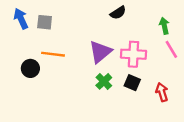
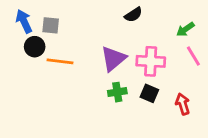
green arrow: (164, 26) -> (185, 29), turned -112
black circle: (30, 68) -> (35, 47), moved
green cross: (104, 81) -> (117, 92), turned 35

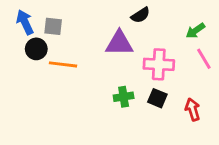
purple triangle: (113, 59) -> (119, 43), moved, turned 40

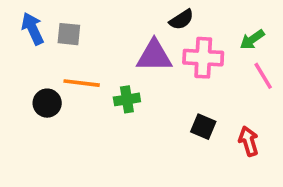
black circle: (36, 49) -> (47, 103), moved
pink cross: (159, 64) -> (203, 58), moved
green cross: (124, 97) -> (127, 99), moved

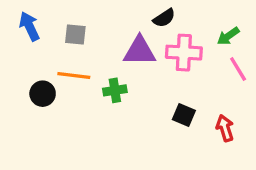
gray square: (69, 34) -> (75, 34), moved

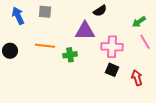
gray square: (75, 34) -> (45, 12), moved
pink cross: (184, 53) -> (112, 47), moved
black circle: (43, 94) -> (10, 51), moved

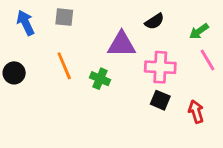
black semicircle: (100, 11) -> (154, 21), moved
orange line: (45, 46) -> (64, 66), turned 60
green cross: (70, 55) -> (100, 79), turned 32

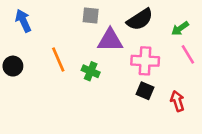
gray square: (64, 17) -> (91, 16), moved
black semicircle: (154, 21) -> (140, 19), size x1.5

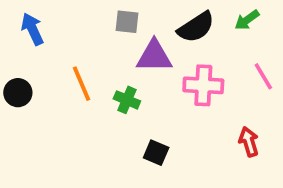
green arrow: (180, 28) -> (247, 20), moved
black square: (145, 91) -> (156, 153), moved

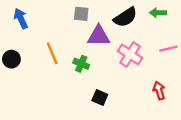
green arrow: (247, 20) -> (158, 13), turned 35
pink line: (263, 76) -> (168, 49), turned -72
pink cross: (203, 85) -> (130, 54), turned 30

